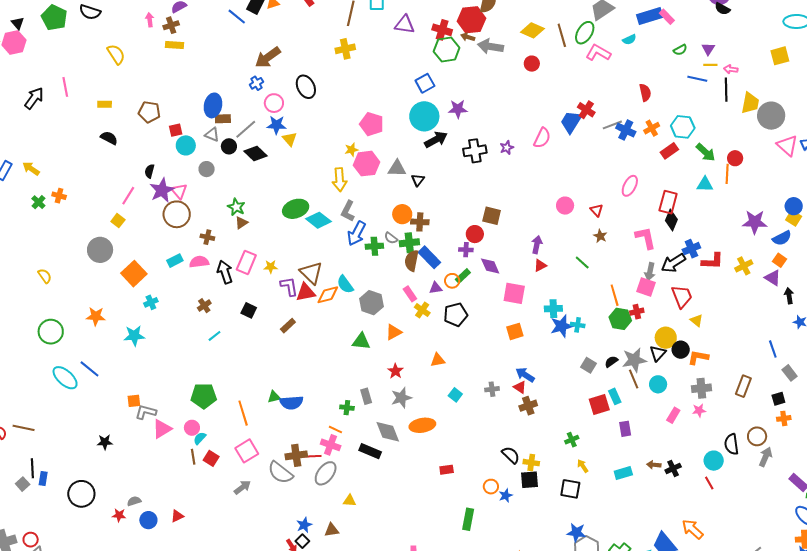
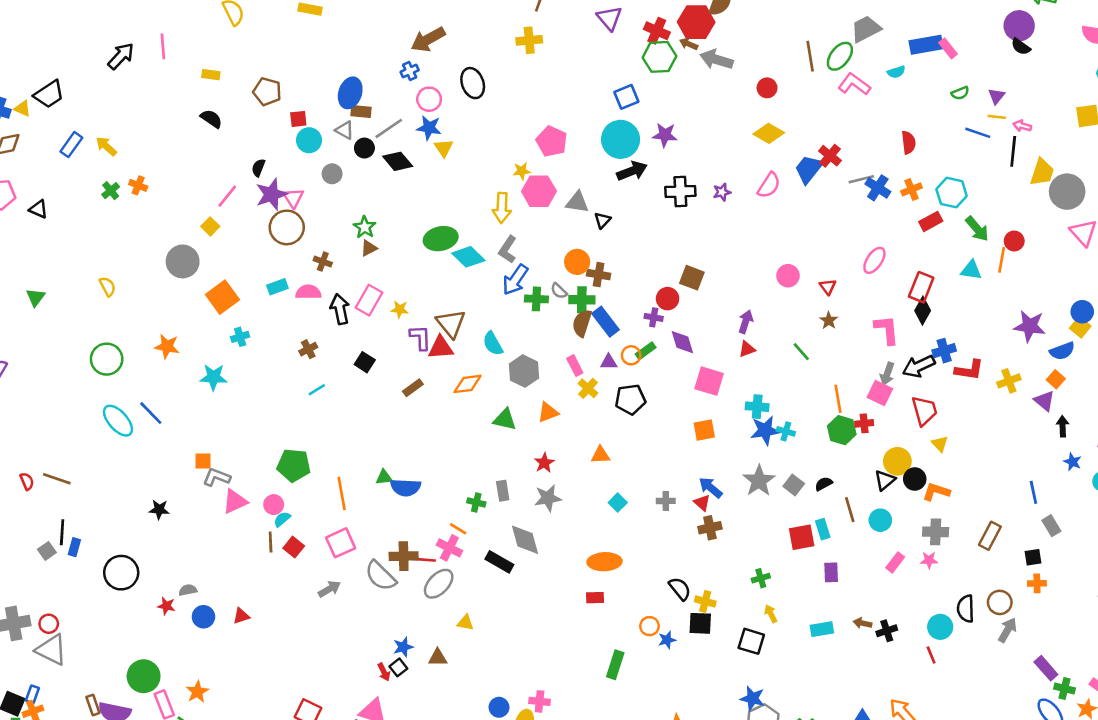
purple triangle: (405, 25) -> (609, 18), turned 35
yellow diamond: (532, 30) -> (769, 133), moved
orange diamond: (328, 295) -> (468, 384), moved
gray star: (634, 360) -> (759, 481), moved, turned -30
orange ellipse: (422, 425) -> (605, 562), moved

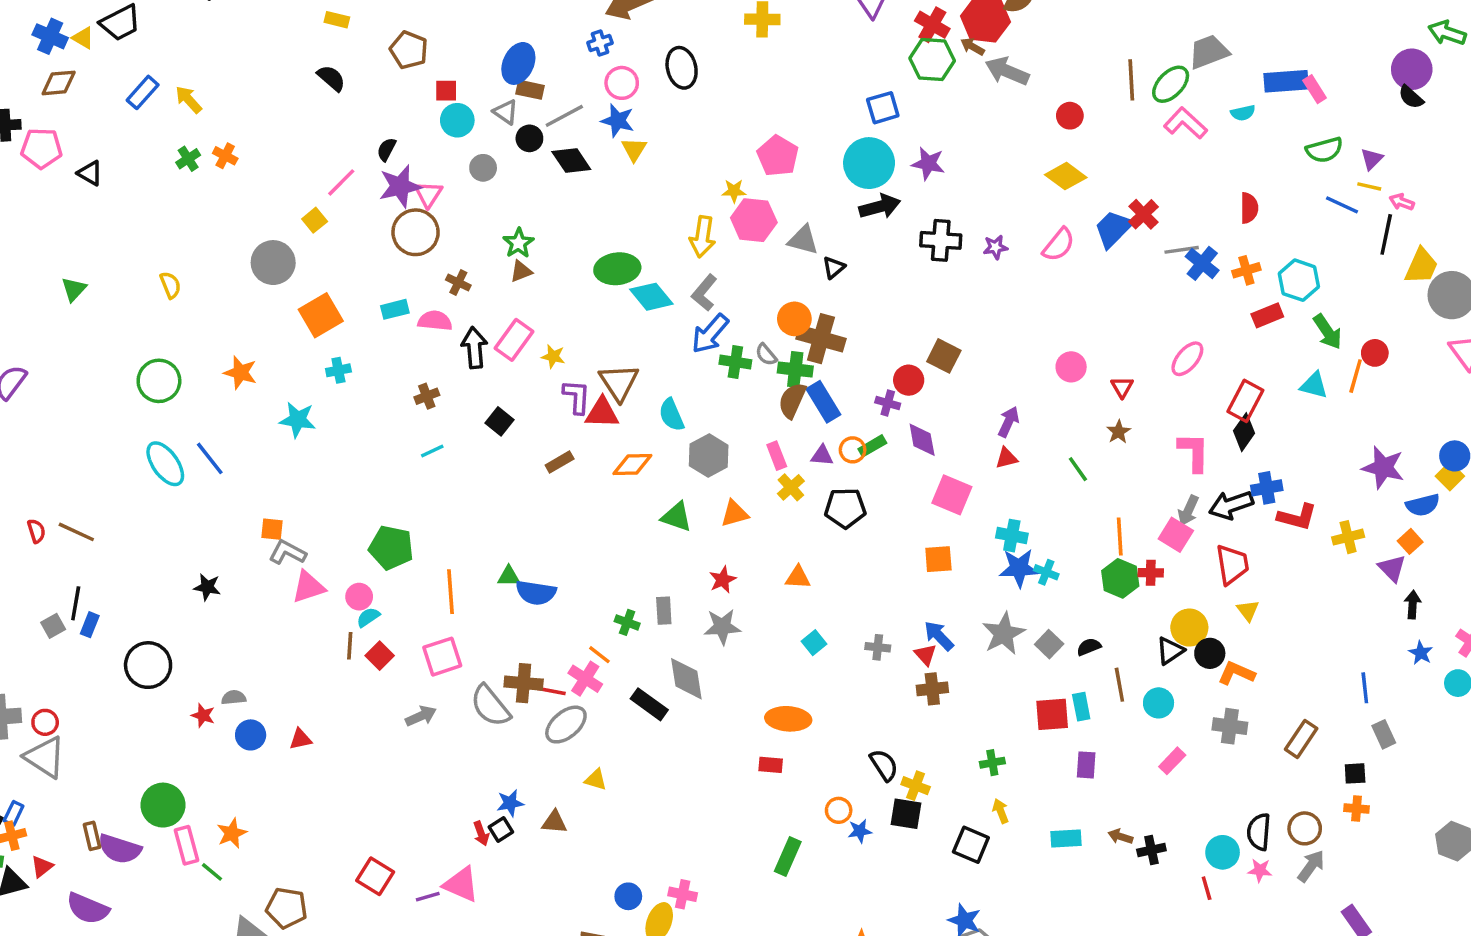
green semicircle: (960, 93) -> (1324, 150), size x1.5
brown cross: (599, 275) -> (821, 339), size x1.5
pink star: (929, 560) -> (1260, 870), moved

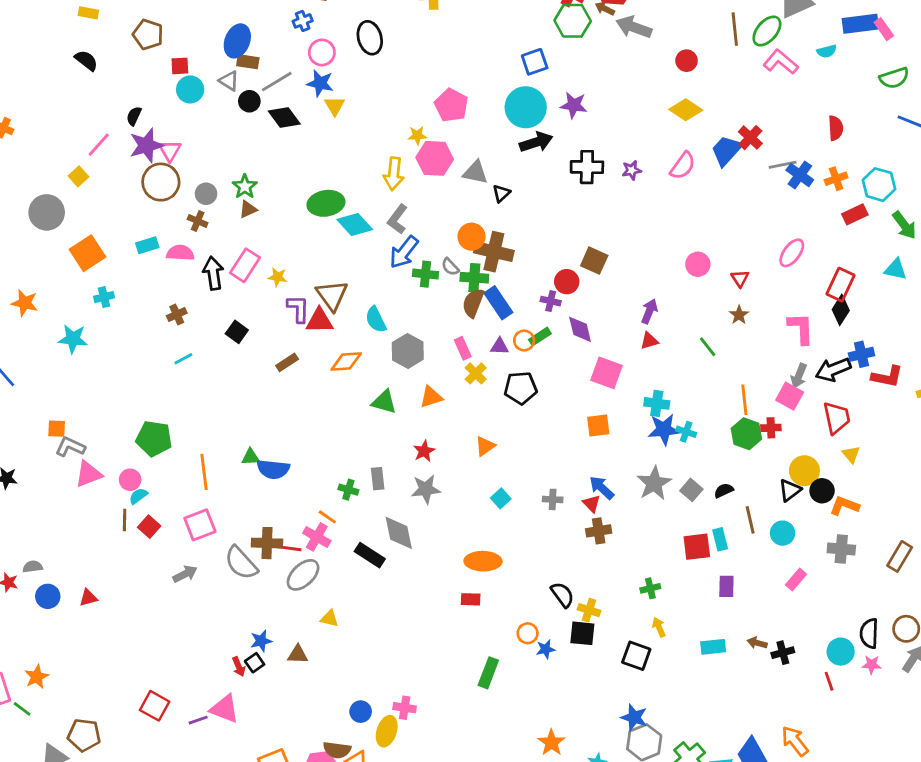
gray circle: (483, 168) -> (206, 194), moved
orange triangle: (798, 577) -> (485, 446), turned -35

